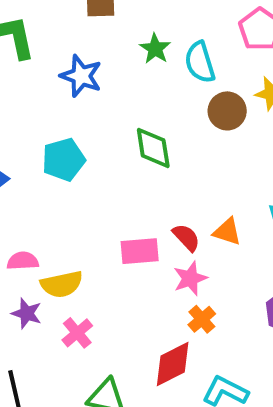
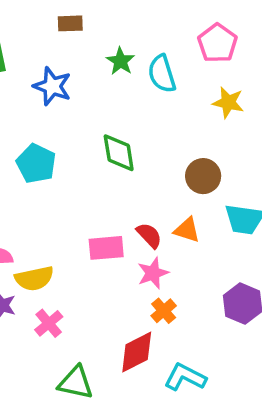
brown circle: (227, 111) -> (203, 176), moved
cyan pentagon: (64, 160) -> (36, 164), turned -30

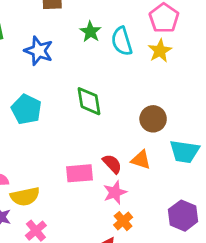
yellow star: (228, 102) -> (160, 51), moved, turned 30

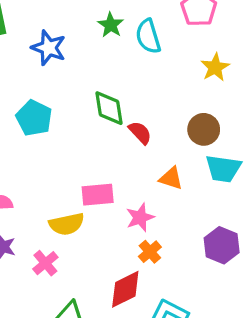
yellow star: (160, 51) -> (215, 67), moved
brown circle: (153, 119) -> (204, 129), moved
red semicircle: (112, 164) -> (140, 133), moved
yellow semicircle: (25, 197) -> (67, 224), moved

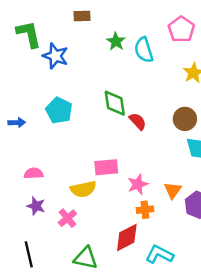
blue star: (49, 48) -> (55, 56), moved
orange triangle: (171, 178) -> (173, 190), moved, turned 48
orange cross: (150, 252) -> (145, 210), turned 35

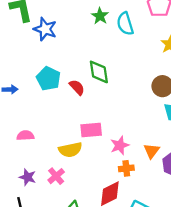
red semicircle: (138, 121) -> (77, 87), moved
purple star: (36, 206) -> (28, 177), moved

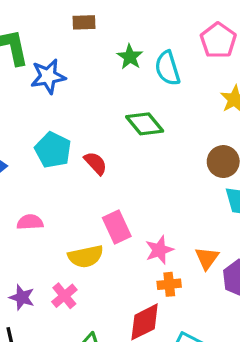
blue star: (45, 29) -> (48, 76), turned -30
green diamond: (99, 72) -> (145, 124), moved, turned -30
pink rectangle: (91, 130) -> (117, 227), turned 70
pink semicircle: (25, 135) -> (30, 222), moved

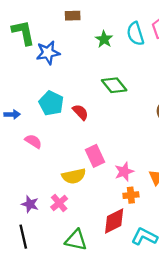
cyan semicircle: (168, 68) -> (135, 34), moved
pink semicircle: (30, 222) -> (33, 141), moved, turned 36

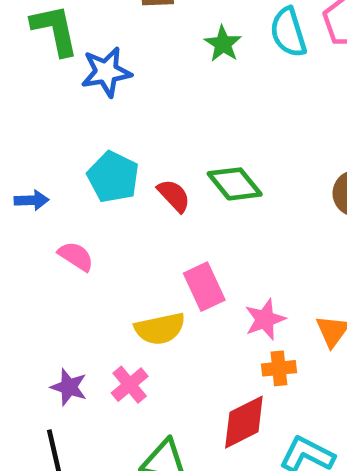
green diamond: (114, 85) -> (235, 184), moved

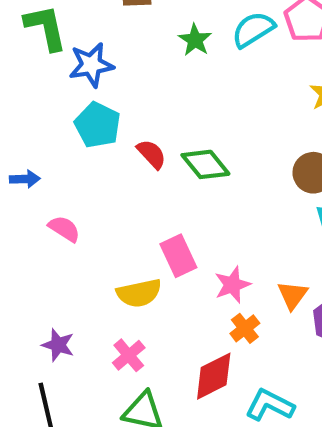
cyan semicircle: (288, 32) -> (253, 30), turned 75
cyan pentagon: (113, 177) -> (98, 125), moved
red semicircle: (174, 196) -> (151, 154), moved
orange cross: (279, 368) -> (245, 328), turned -32
pink cross: (130, 385) -> (129, 355), moved

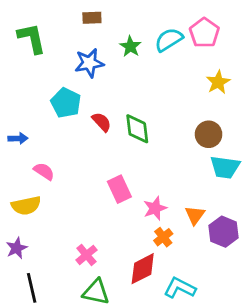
blue star: (91, 65) -> (89, 63), moved
green diamond: (205, 164) -> (137, 129), turned 32
yellow semicircle: (139, 293) -> (26, 206), moved
purple star: (58, 345) -> (17, 248), moved, turned 30

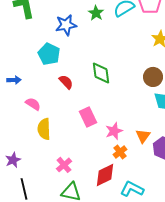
red semicircle: (102, 122) -> (66, 82), moved
yellow semicircle: (26, 206) -> (44, 129), moved, turned 100

